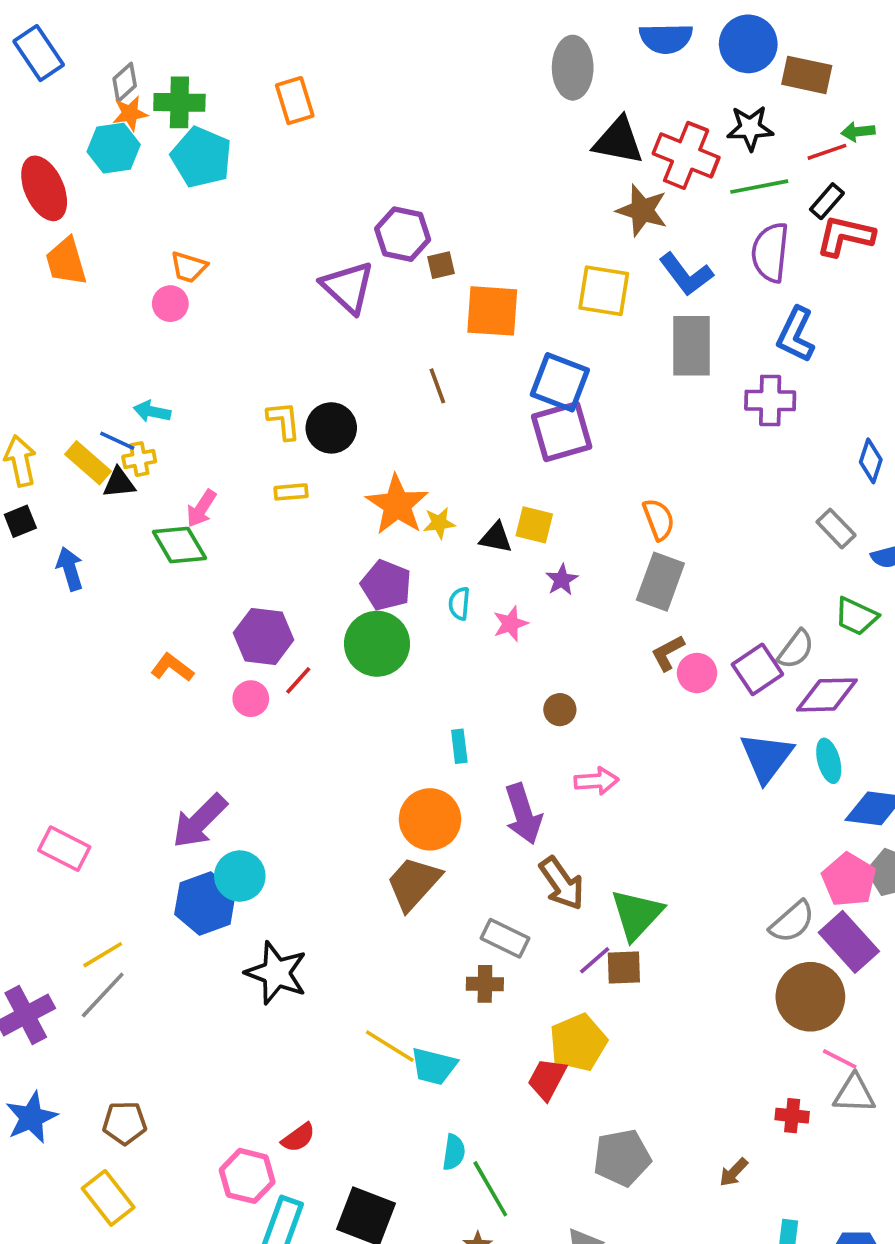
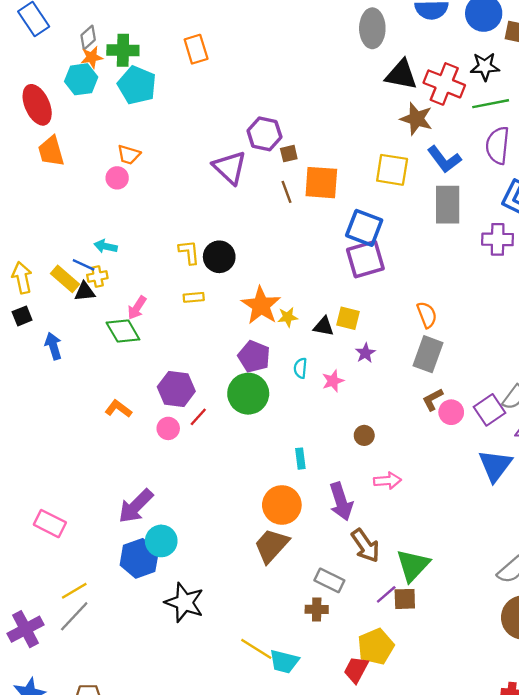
brown line: (437, 386) -> (286, 192), moved

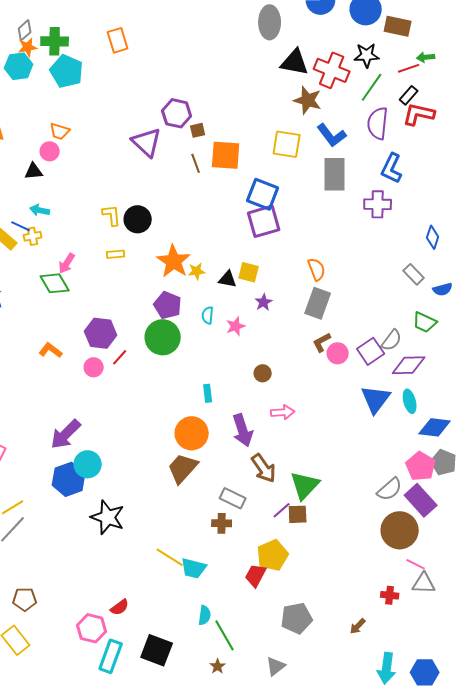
green line: (491, 104) -> (372, 87), turned -44
black triangle: (85, 292) -> (34, 171), moved

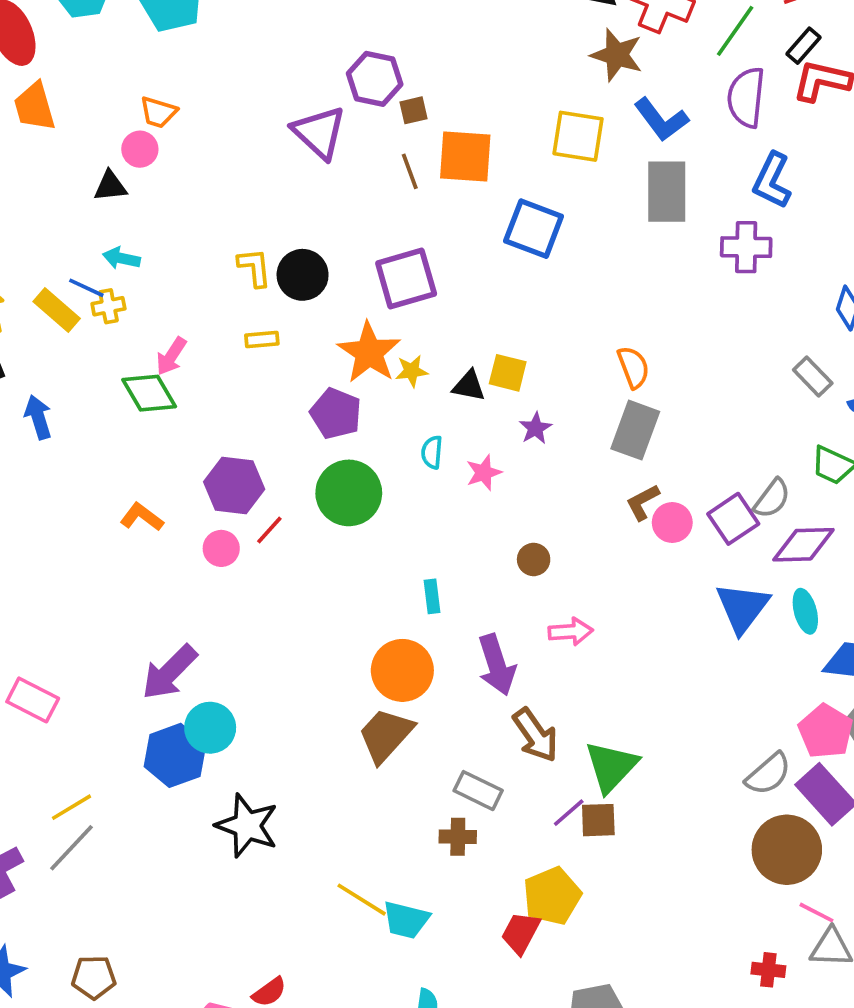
purple square: (264, 221) -> (406, 279), moved
purple pentagon: (168, 305) -> (336, 413), moved

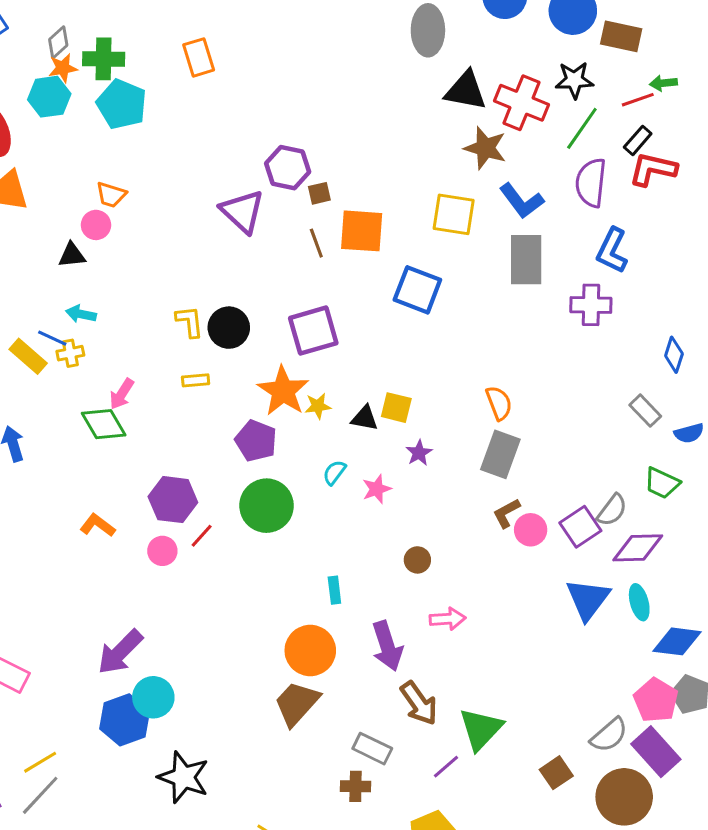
cyan semicircle: (432, 452) -> (334, 472), turned 32
brown square: (598, 820) -> (556, 773), moved, turned -32

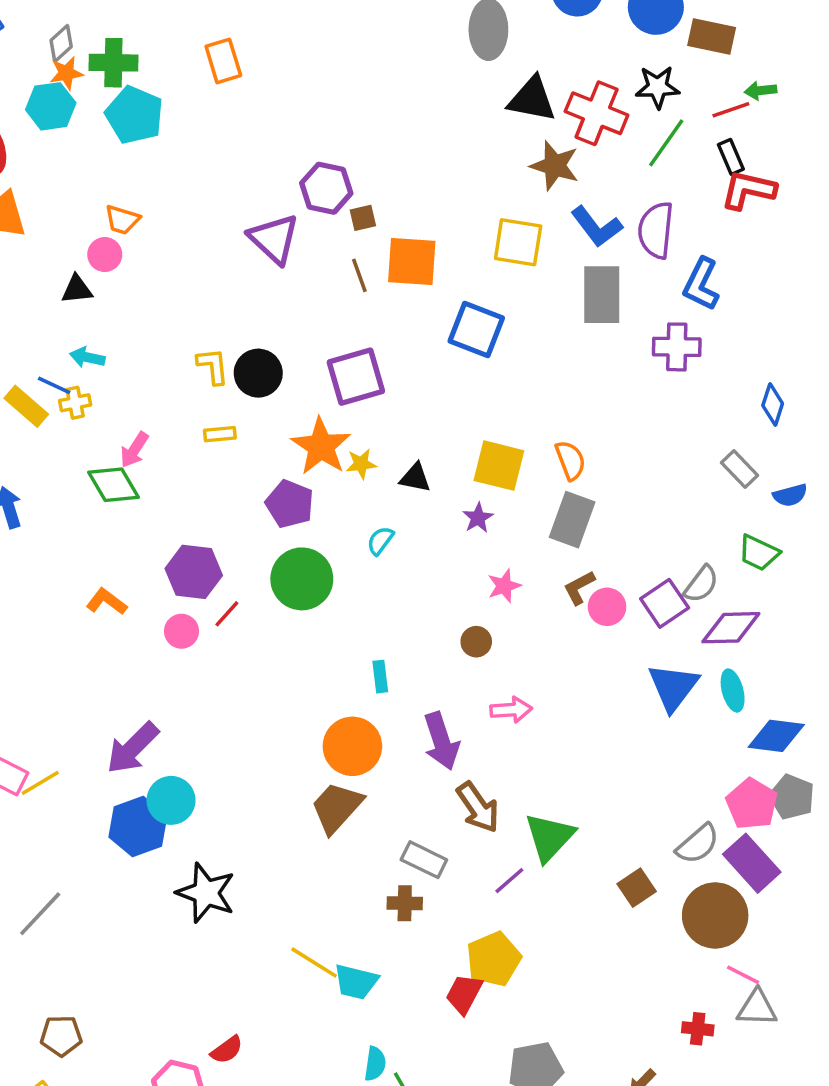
black rectangle: (638, 140) -> (731, 157), turned -64
purple semicircle: (591, 183) -> (656, 230), moved
yellow square: (396, 408) -> (499, 466), moved, size x1.4
pink star: (377, 489) -> (504, 586), moved
yellow line: (40, 762) -> (40, 783), moved

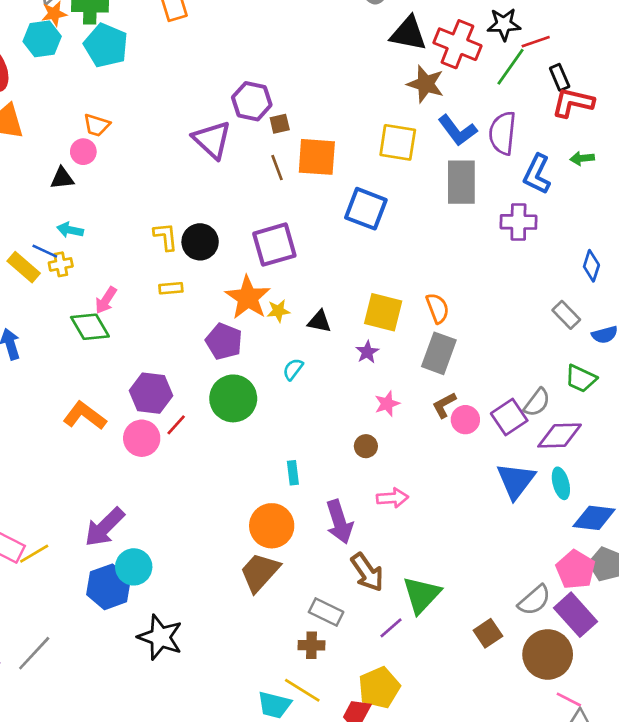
green arrow: (760, 91) -> (582, 158), moved
red line: (731, 110) -> (536, 42), moved
orange L-shape: (106, 602) -> (85, 416), size x1.4
pink circle: (181, 631) -> (142, 438), size x1.4
yellow line: (314, 963) -> (302, 690), moved

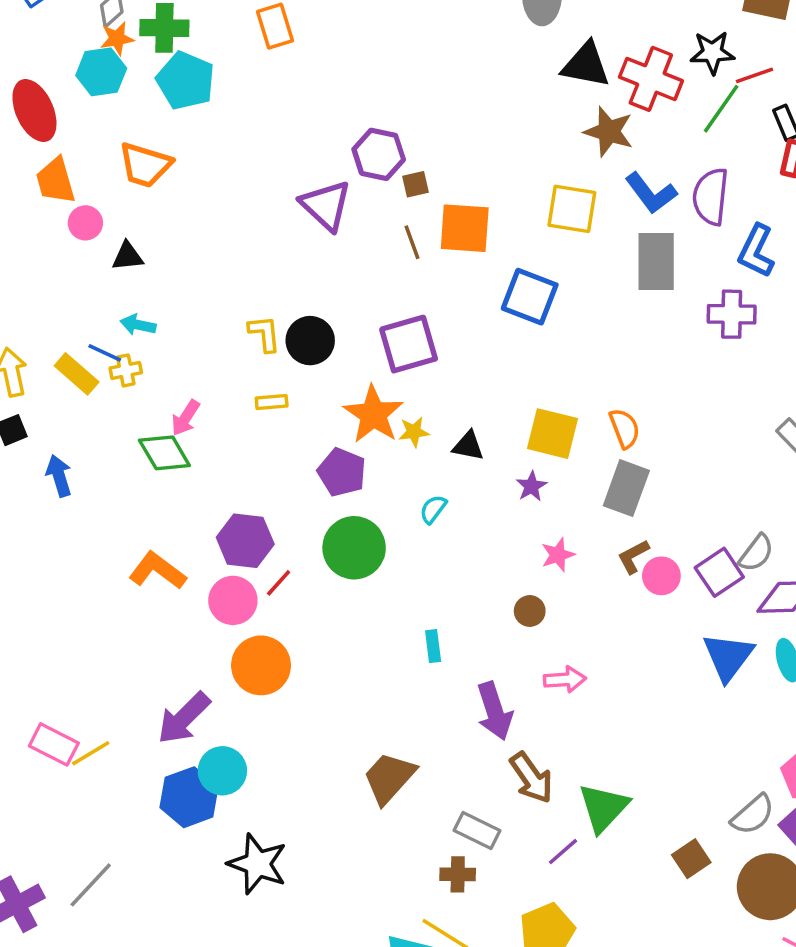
orange trapezoid: (97, 125) -> (145, 165), moved, size x1.5
pink circle: (83, 152) -> (85, 223), moved
orange circle: (272, 526) -> (261, 665), moved

